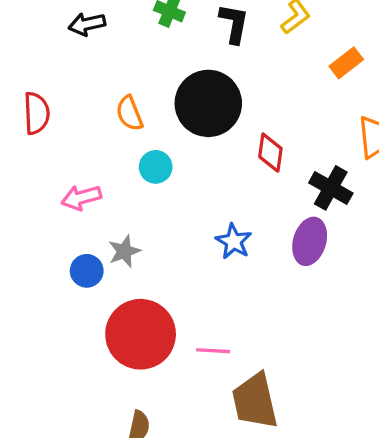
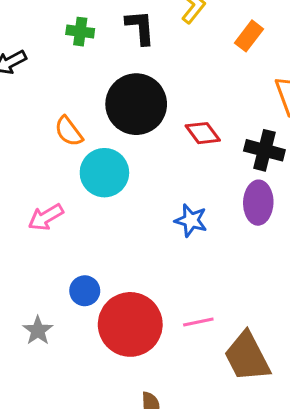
red diamond: (270, 153) -> (203, 133), turned -30
cyan circle: (156, 167) -> (104, 173), size x1.6
gray star: (124, 251) -> (38, 330), moved
blue circle: (87, 271) -> (85, 291), moved

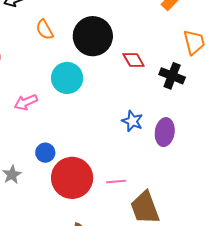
orange semicircle: (69, 131) -> (45, 30), moved
purple ellipse: (258, 203) -> (165, 132), moved
blue star: (191, 220) -> (132, 121), moved

